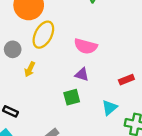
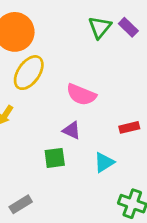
red rectangle: (126, 80) -> (129, 127), moved
cyan triangle: (110, 108) -> (104, 162), moved

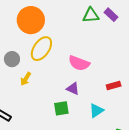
green triangle: (100, 27) -> (91, 15), turned 48

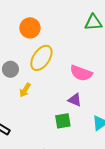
orange circle: (31, 20) -> (30, 28), size x0.7

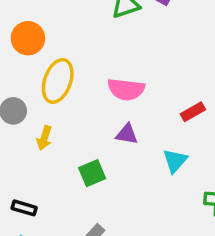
green square: (63, 121) -> (92, 173), moved

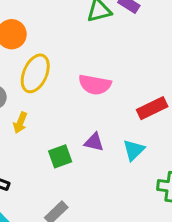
red rectangle: (193, 112) -> (152, 108), size x1.4
purple triangle: (127, 134) -> (94, 142), moved

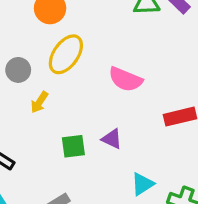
cyan triangle: (134, 150) -> (142, 184), moved

